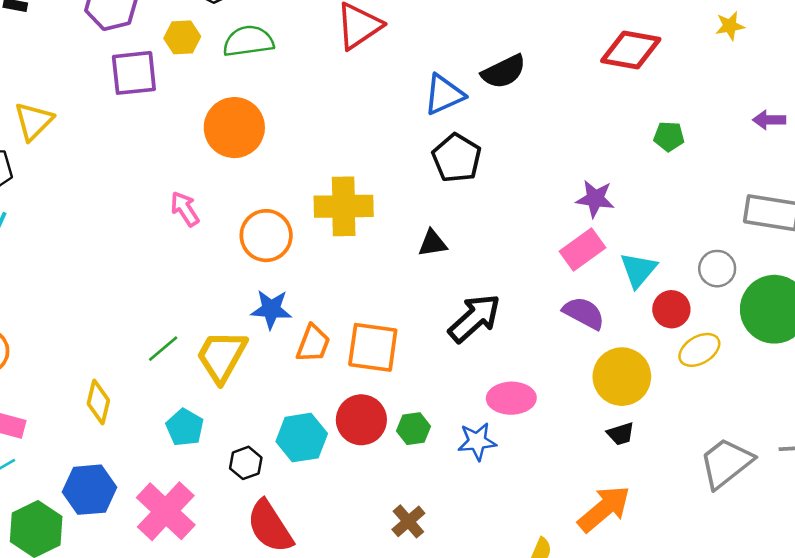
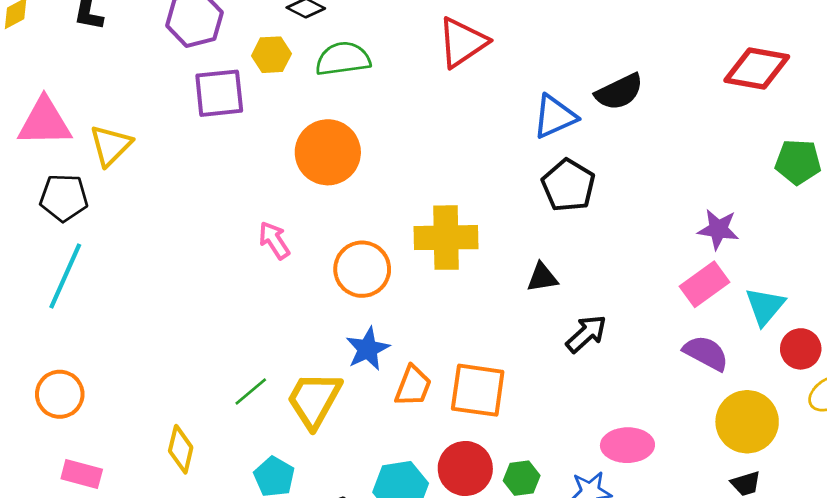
green pentagon: (669, 136) -> (798, 162), size x1.4
blue star: (271, 309) -> (368, 349), turned -30
black arrow: (474, 318) -> (586, 334), moved, size x0.7

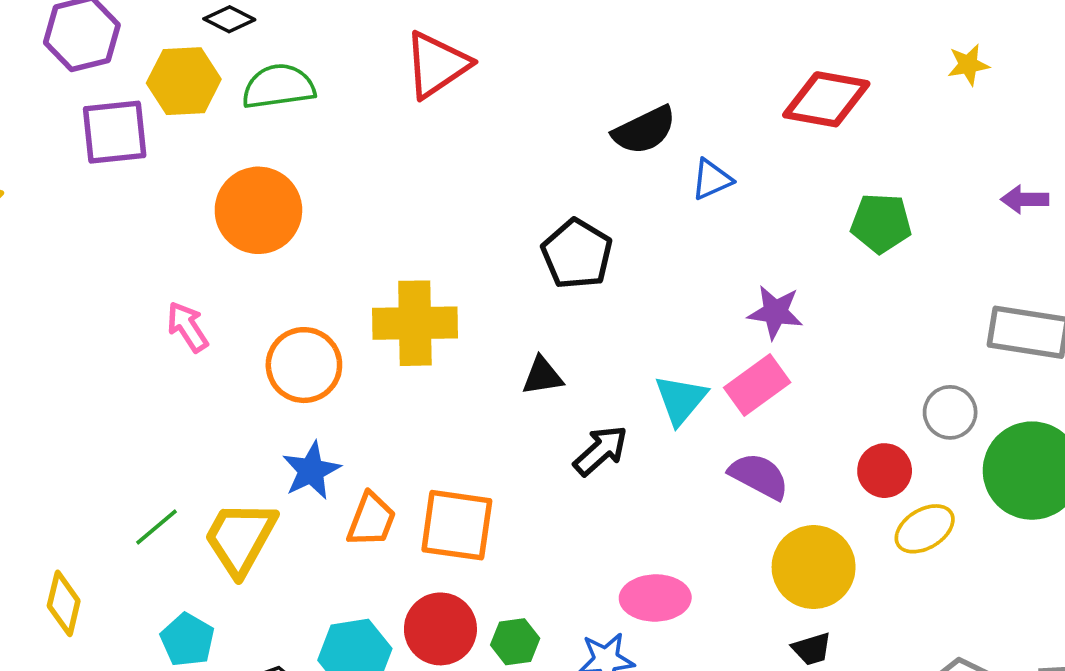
yellow hexagon: (271, 55) -> (184, 81), size x1.4
blue triangle: (555, 117) -> (712, 179), moved, size x0.7
cyan triangle: (765, 306) -> (681, 400), moved

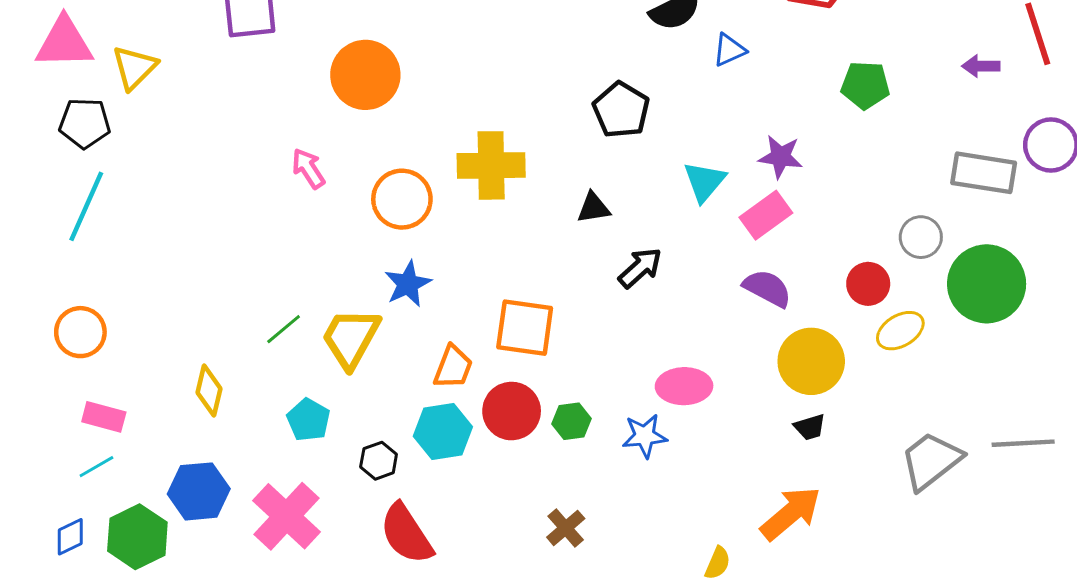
cyan triangle: (681, 400) -> (704, 182), moved
orange trapezoid: (371, 520) -> (453, 367), moved

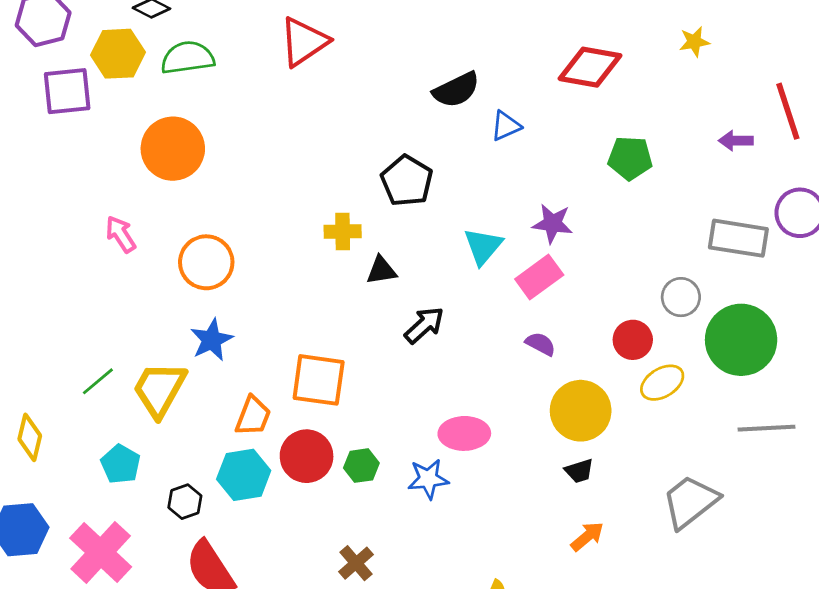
yellow cross: (491, 165) -> (343, 232), moved, size x0.6
purple semicircle: (767, 288) -> (541, 344), size x0.7
gray line: (1023, 443) -> (766, 428), moved
orange arrow: (791, 513) -> (587, 536), moved, size x0.6

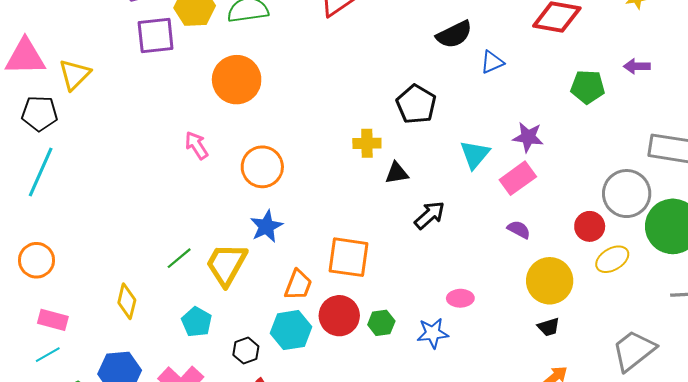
purple arrow: (736, 141) -> (637, 66), moved
gray circle: (681, 297) -> (627, 194), size x1.6
pink ellipse: (464, 433) -> (460, 298), size x0.7

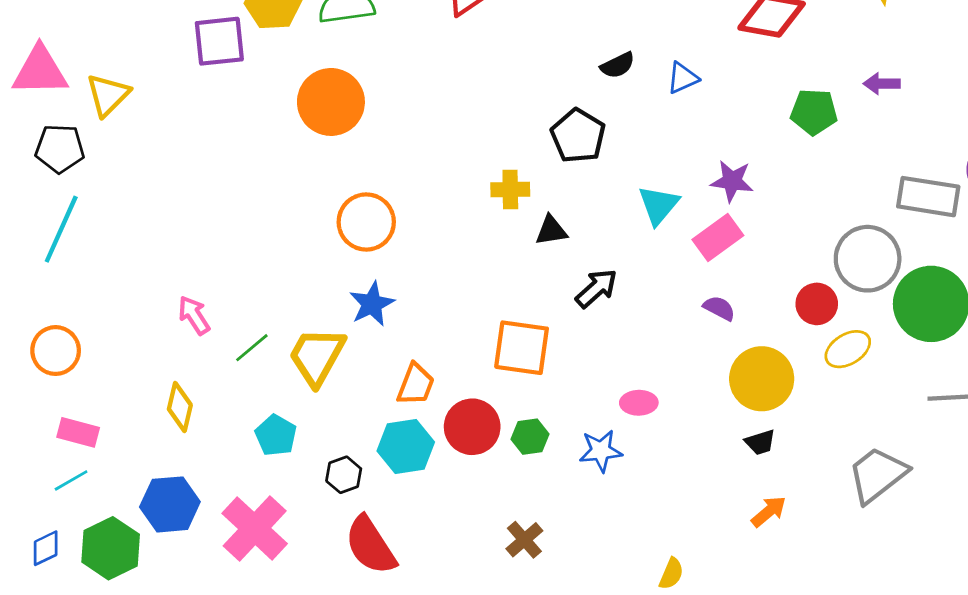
black semicircle: (454, 34) -> (618, 65), moved, size x0.7
pink arrow: (197, 145) -> (194, 315), moved
orange square: (348, 257) -> (522, 348), moved

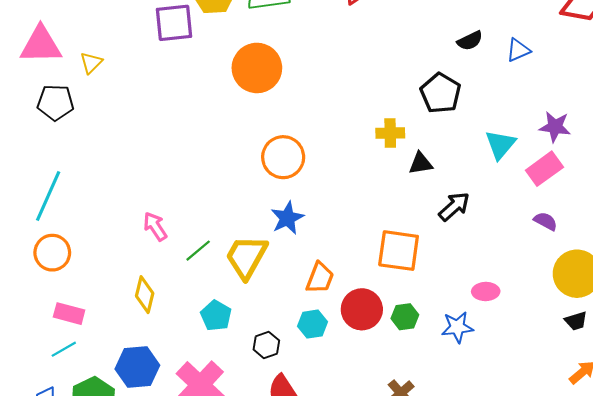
yellow triangle: (108, 95) -> (91, 63), size x0.7
cyan line: (61, 229) -> (48, 196), moved
cyan hexagon: (406, 447) -> (313, 324), size x0.7

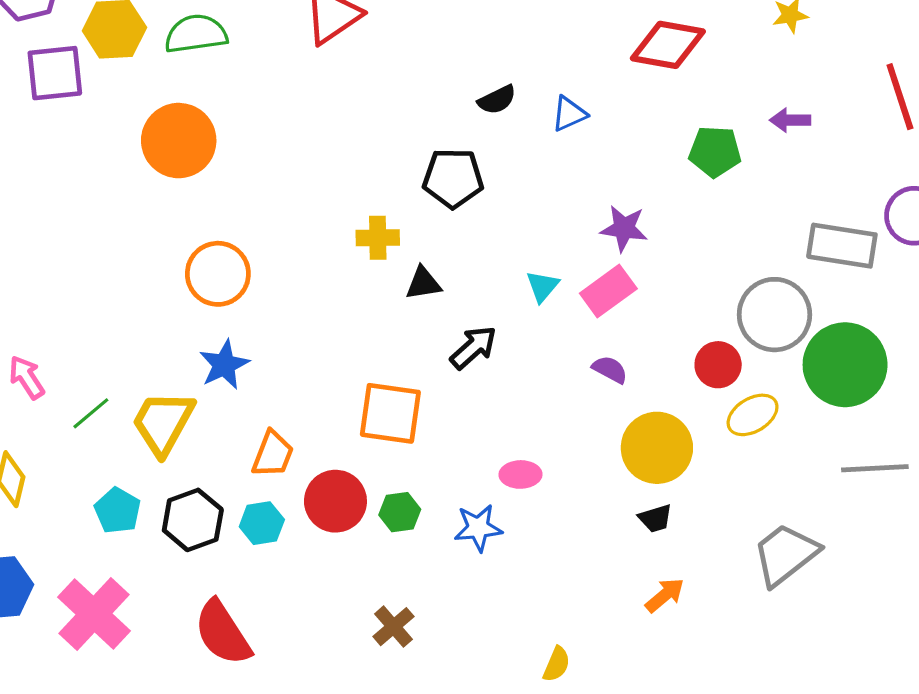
black pentagon: (441, 93) -> (453, 178), turned -30
cyan triangle: (500, 145) -> (542, 286), moved, size x0.7
black hexagon: (266, 345) -> (193, 520), moved, size x1.5

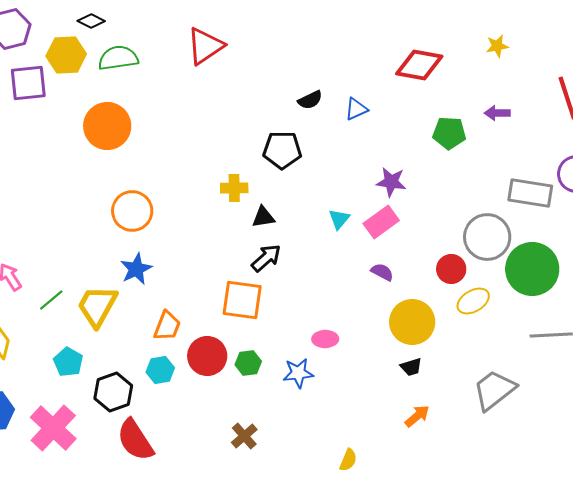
black arrow: (473, 347) -> (266, 258), moved
black hexagon: (193, 520) -> (113, 392), moved

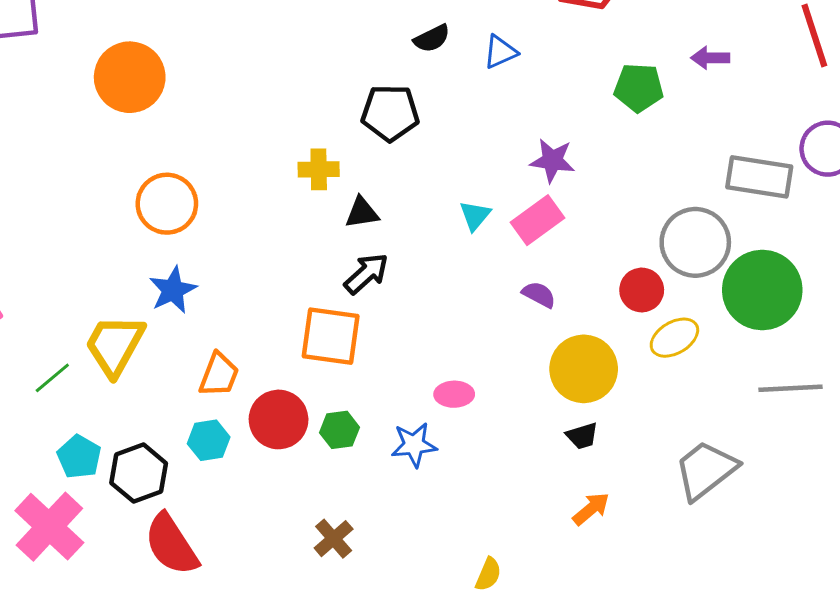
green line: (51, 300) -> (52, 378), moved
cyan pentagon: (68, 362) -> (79, 457), moved

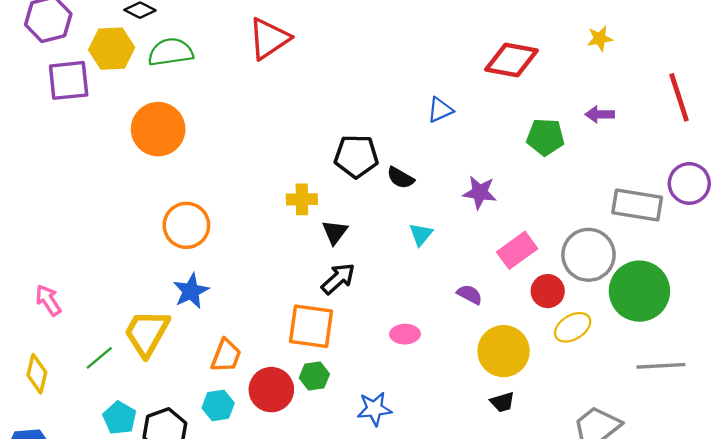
black semicircle: (432, 38) -> (400, 178), moved, turned 56
black triangle: (362, 213) -> (335, 232), turned -44
pink rectangle: (537, 220) -> (517, 250), moved
pink ellipse: (454, 394) -> (405, 334), moved
green hexagon: (340, 430) -> (314, 376), moved

